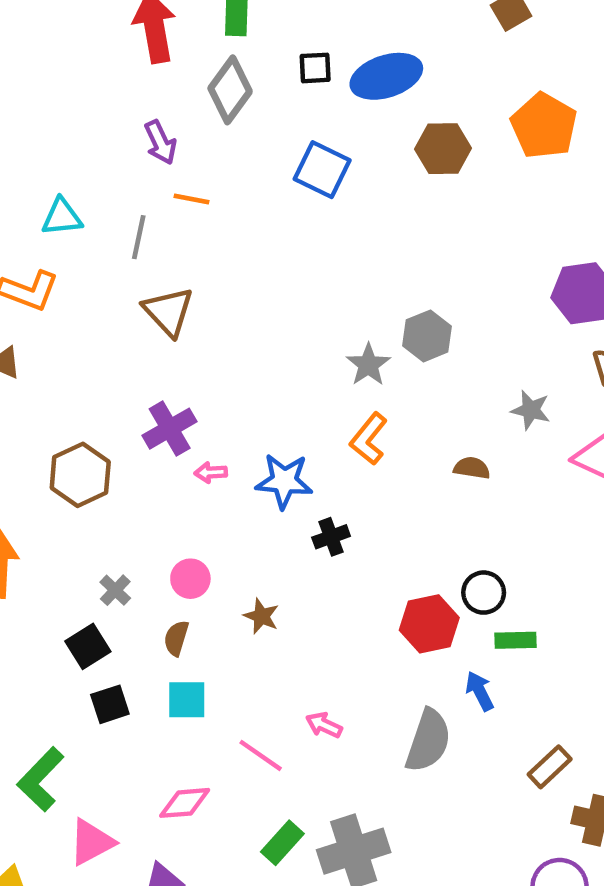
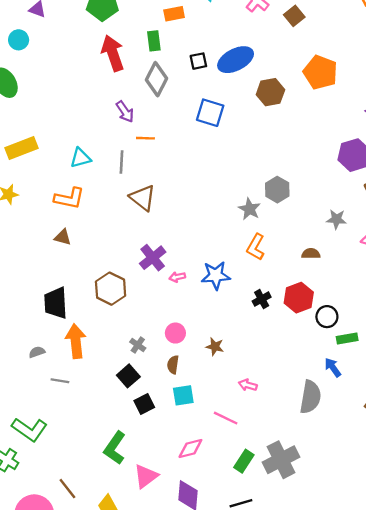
black cross: (331, 537) -> (262, 299), moved
red hexagon: (429, 624) -> (299, 298), moved
pink arrow: (324, 725) -> (248, 385), moved

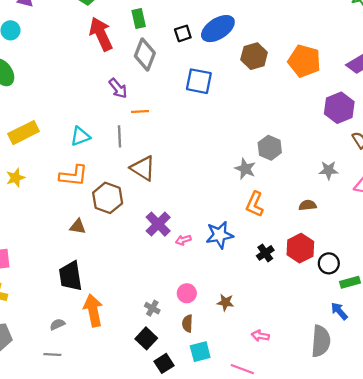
orange pentagon: (320, 72) -> (304, 61), moved
brown triangle: (63, 237) -> (78, 227), moved
brown hexagon: (111, 289) -> (108, 198), moved
gray line: (60, 381) -> (52, 354), moved

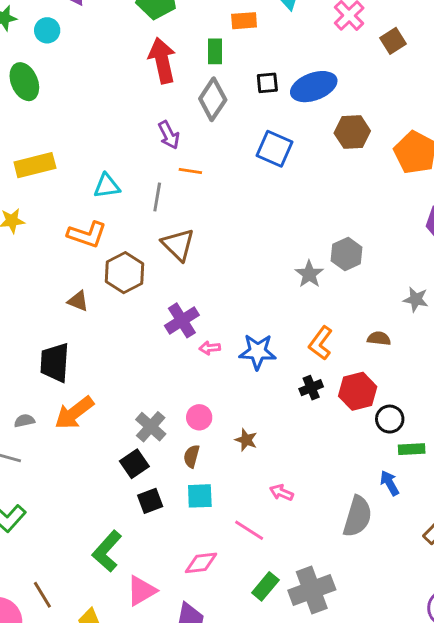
orange L-shape: (255, 204) -> (321, 343), moved
gray cross: (152, 308) -> (151, 427), size x1.5
orange arrow: (93, 310) -> (74, 413), turned -128

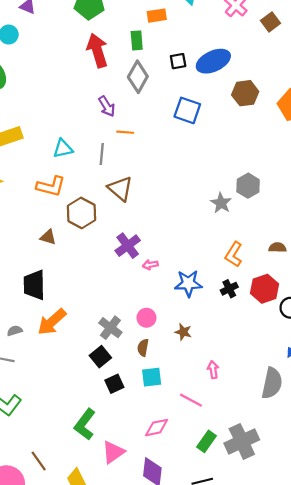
blue star: (258, 352) -> (188, 283), moved
pink arrow: (281, 492) -> (213, 370), turned 63

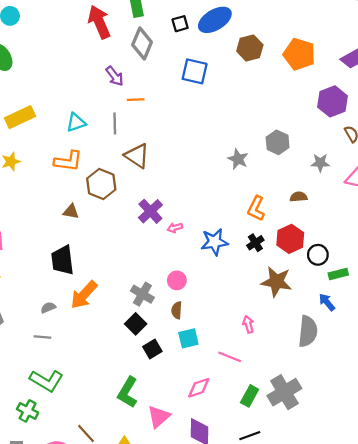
gray hexagon: (248, 186) -> (278, 142), moved
brown star: (183, 332) -> (276, 282), moved, size x1.8

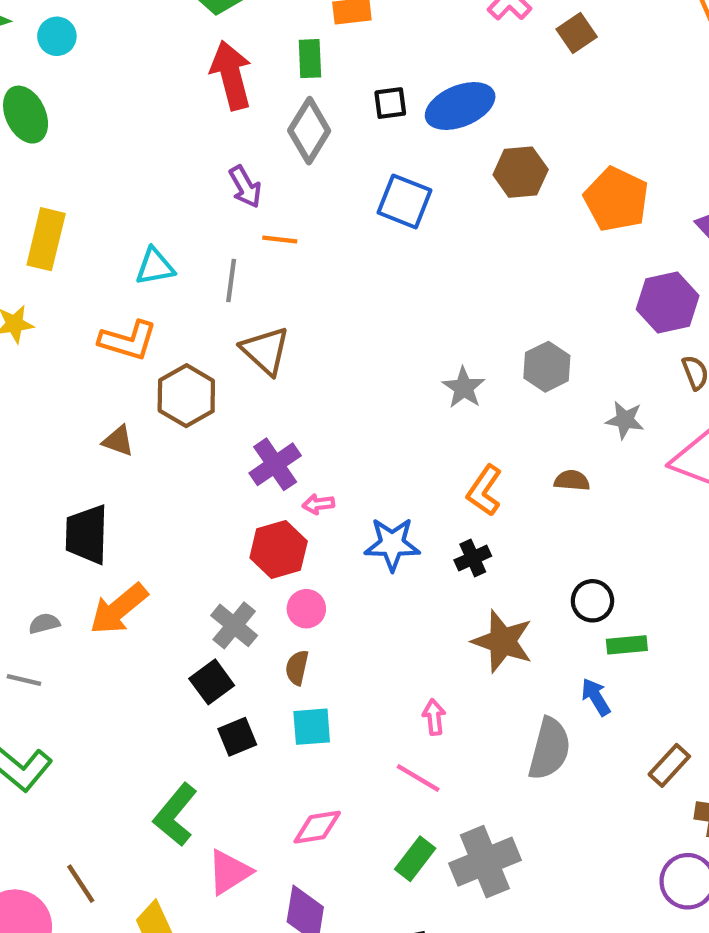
yellow rectangle: (20, 117) -> (46, 239), turned -60
red hexagon: (290, 239) -> (279, 549), moved
pink line: (230, 357) -> (418, 778), moved

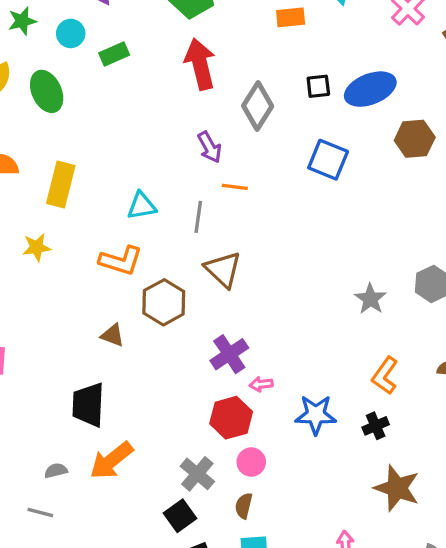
green rectangle: (310, 59) -> (114, 54), moved, turned 68

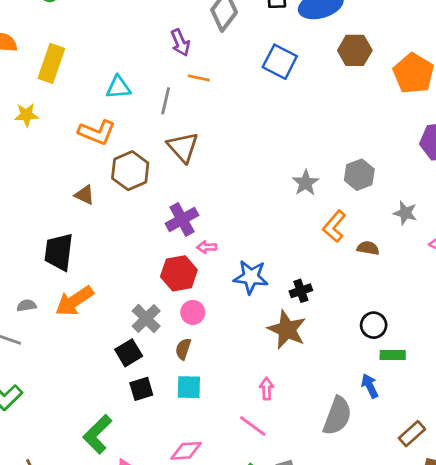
orange L-shape: (385, 376) -> (334, 226), moved
brown star: (397, 488) -> (287, 330), moved

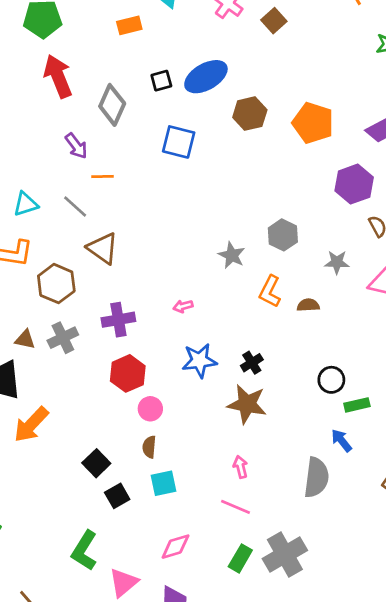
gray line: (166, 101) -> (75, 207), turned -48
brown triangle: (84, 195) -> (25, 339), moved
purple cross: (182, 219) -> (118, 320), turned 32
pink arrow: (207, 247) -> (183, 306), moved
gray cross: (146, 318) -> (63, 338), moved, turned 32

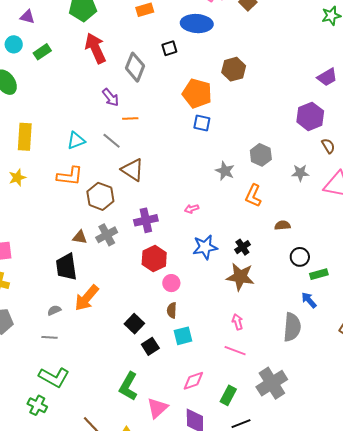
blue ellipse: (206, 77) -> (197, 24), moved, turned 36
orange pentagon: (313, 123) -> (197, 93), moved
blue square: (179, 142) -> (202, 123), moved, size x0.7
brown semicircle: (308, 305) -> (282, 225), moved
green rectangle: (240, 558) -> (228, 395), moved

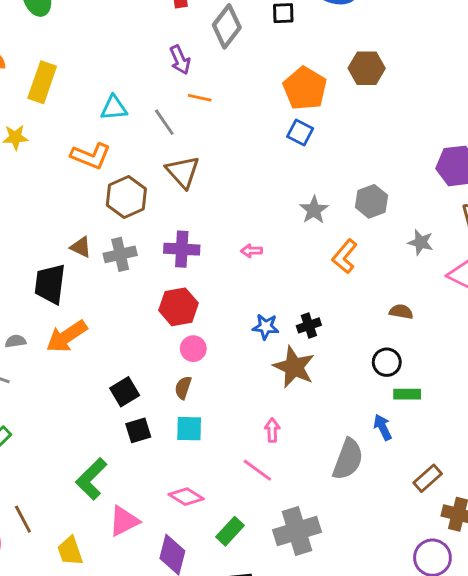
brown semicircle: (282, 225) -> (401, 312), moved
blue star: (205, 247) -> (266, 327), moved, size x0.7
pink diamond: (193, 381) -> (186, 497), turned 35

